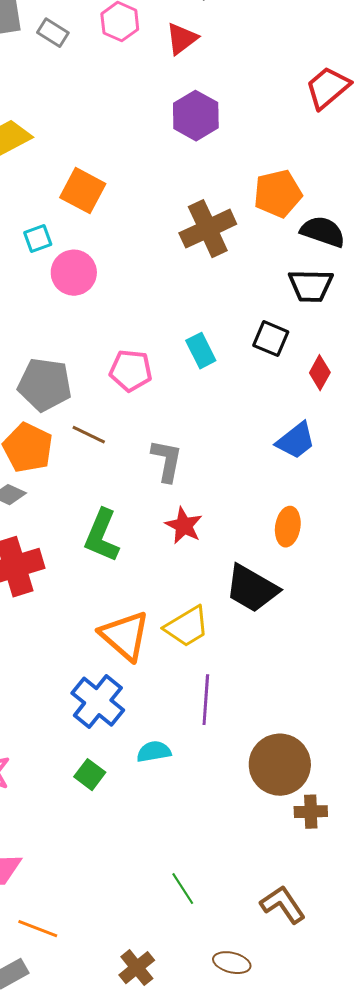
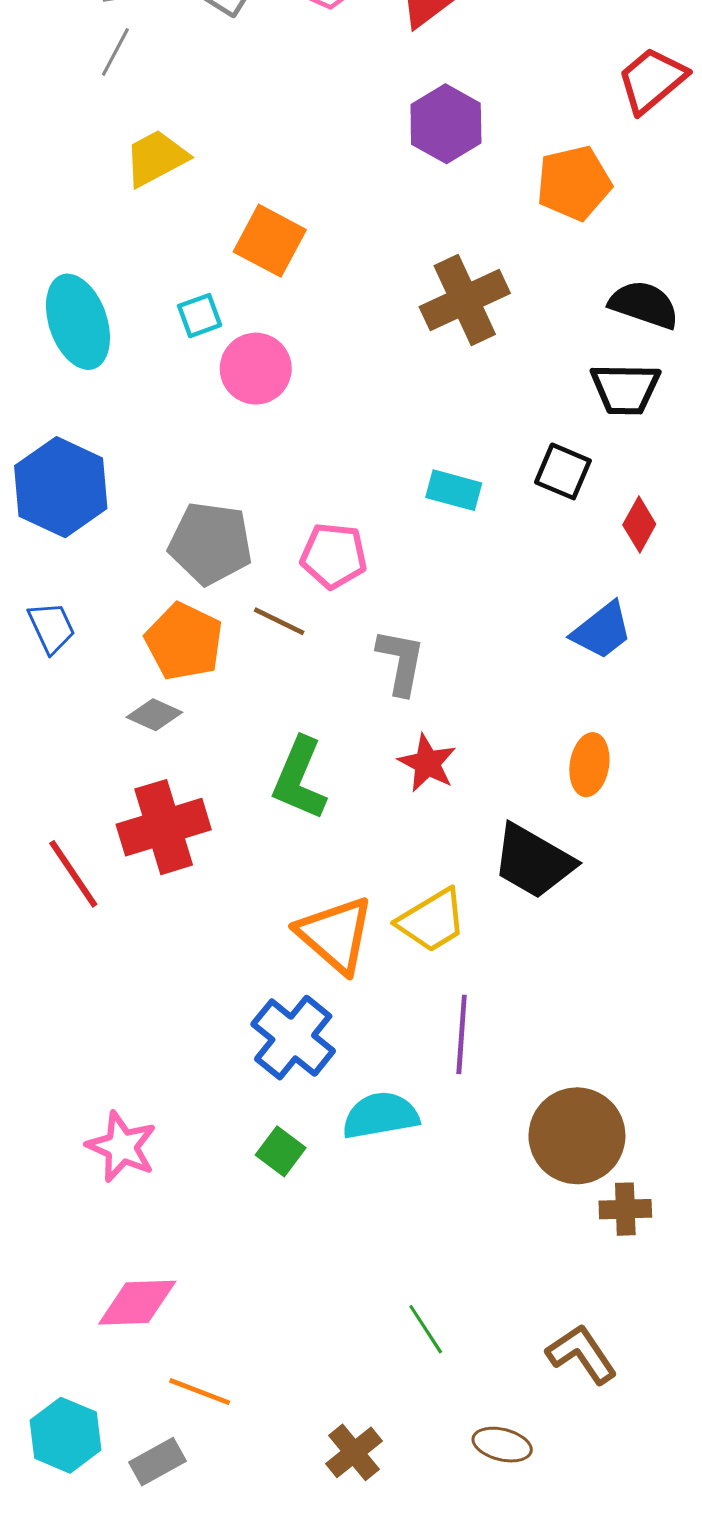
orange pentagon: (278, 194) -> (574, 183), moved
cyan rectangle: (201, 351) -> (454, 490), turned -48
pink pentagon: (131, 371) -> (334, 556), moved
cyan semicircle: (154, 752) -> (380, 1116), size x1.4

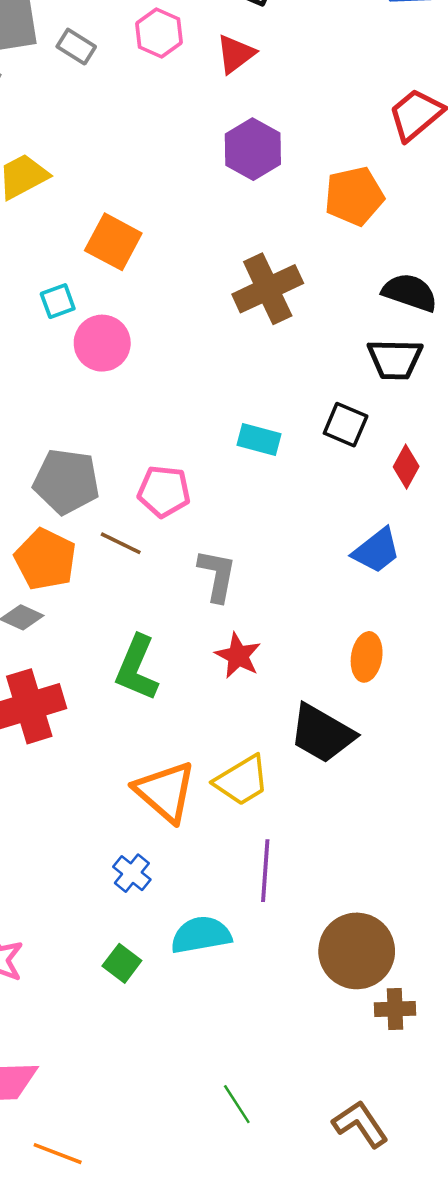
blue cross: (293, 1038) -> (132, 873), size x0.6

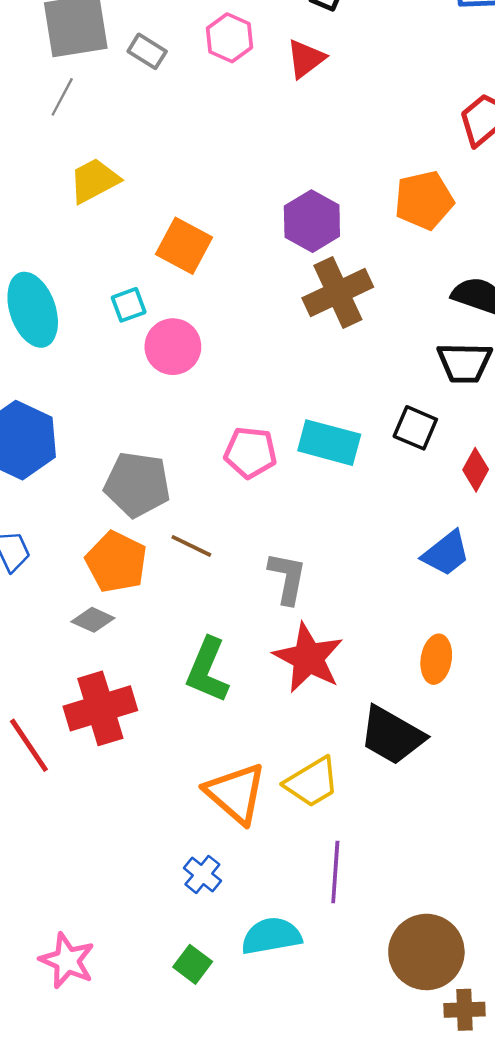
purple hexagon: (253, 149) -> (312, 221), moved
cyan rectangle: (259, 439) -> (329, 443), size x1.4
pink pentagon: (164, 491) -> (250, 452), moved
red star: (238, 656) -> (308, 658), size x1.5

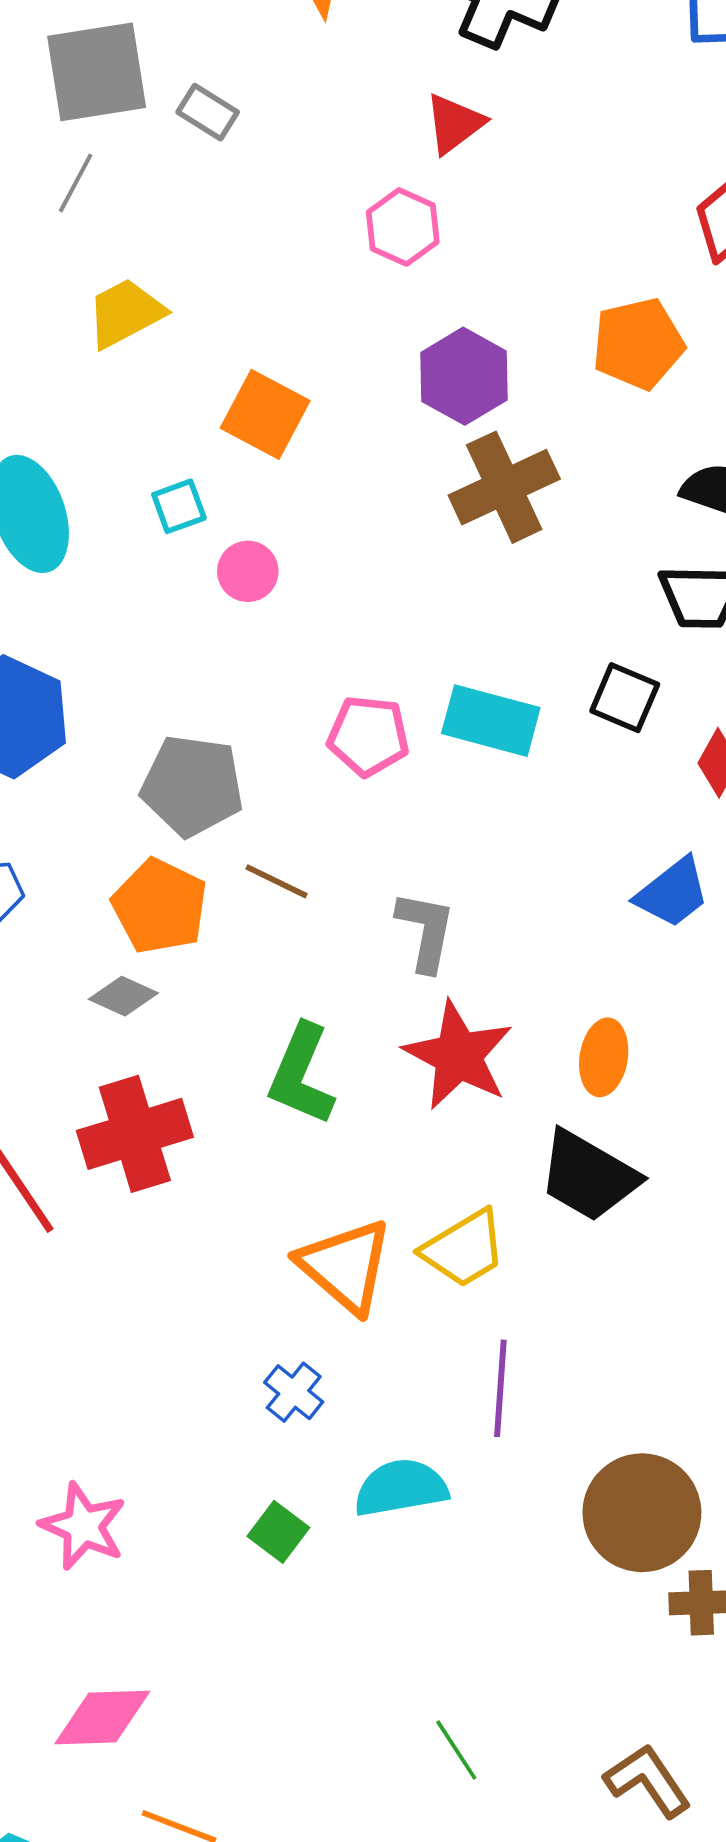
pink hexagon: (230, 38) -> (403, 227), moved
pink circle: (173, 347) -> (248, 571), size x0.7
orange ellipse: (436, 659) -> (604, 1057), moved

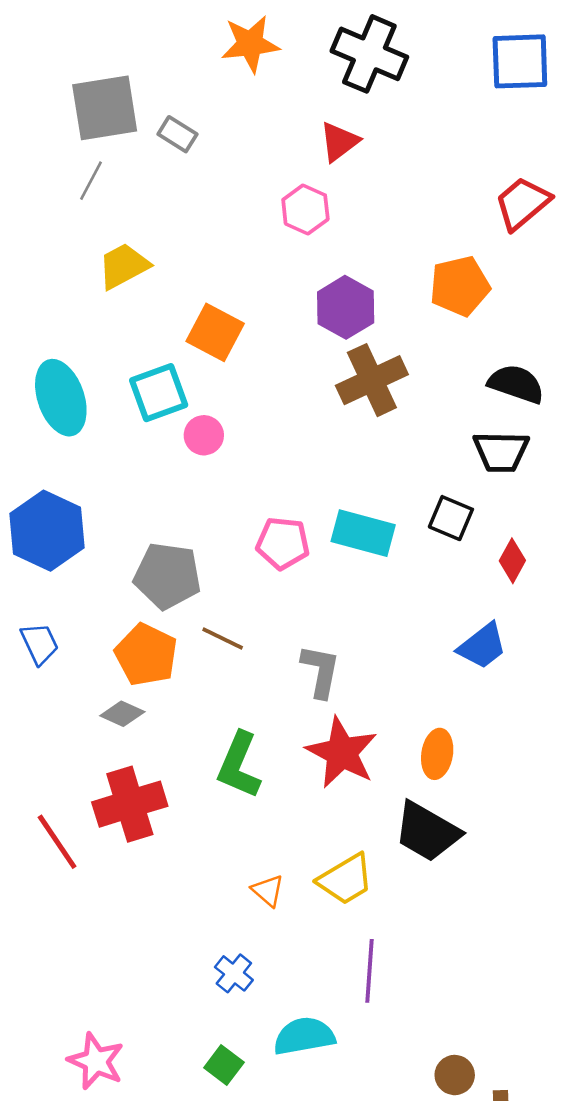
cyan square: (179, 506) -> (159, 393), size x1.6
orange triangle: (345, 1266) -> (268, 891), size x0.5
brown circle: (642, 1513) -> (455, 1075), moved, size x0.5

